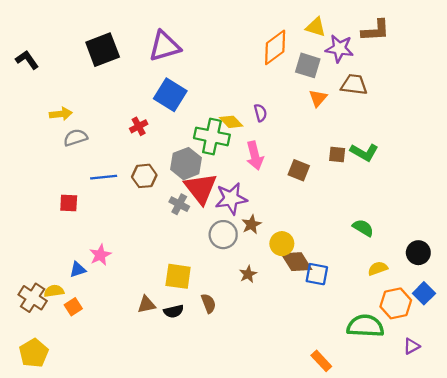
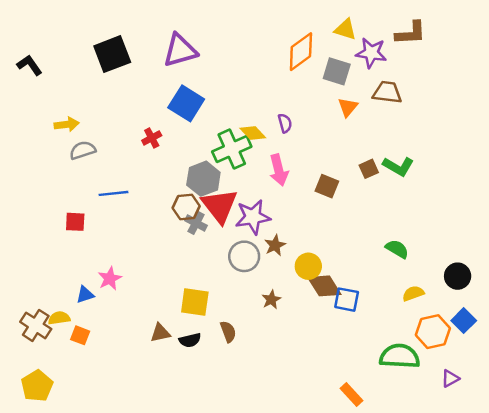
green cross: (212, 136) -> (232, 149), turned -36
brown square: (337, 155) -> (369, 169), turned -30
brown hexagon: (144, 176) -> (186, 207), moved
orange square: (73, 307) -> (80, 335), turned -36

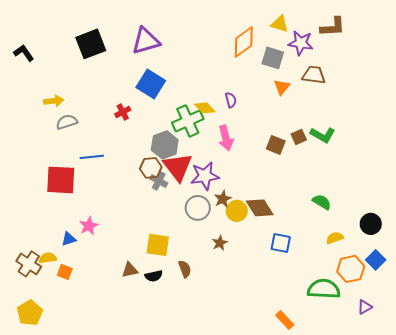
brown square: (327, 186) -> (276, 145), moved
red square: (75, 222) -> (61, 180), size x1.8
yellow circle: (308, 266) -> (237, 211), moved
brown diamond: (324, 286) -> (260, 208), moved

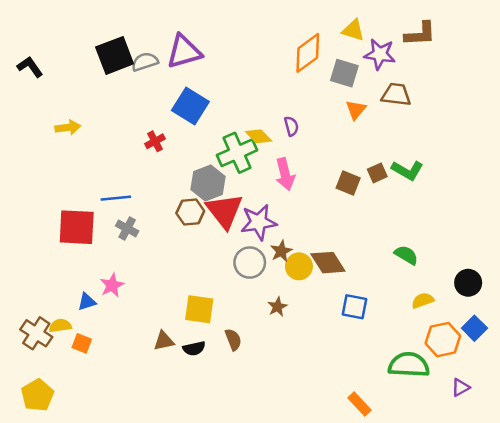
gray semicircle: (67, 122) -> (145, 62), moved
gray cross: (159, 181) -> (127, 228), moved

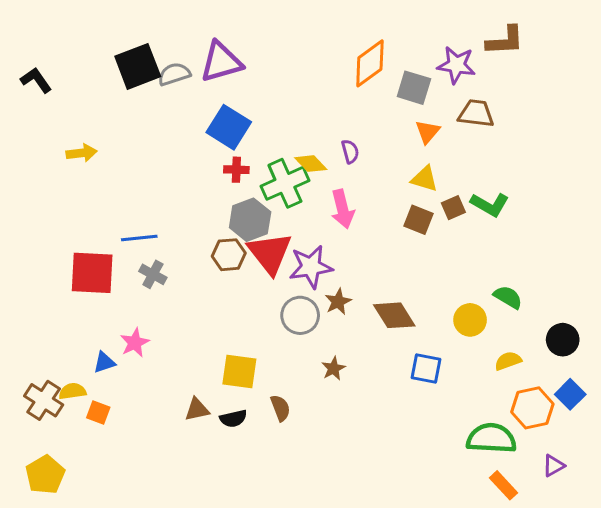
yellow triangle: (353, 30) -> (425, 179), moved
red cross: (155, 141) -> (236, 170), moved, turned 30
green semicircle: (406, 255) -> (508, 297), moved
yellow circle: (299, 266) -> (470, 320), moved
orange rectangle: (360, 404) -> (503, 485), moved

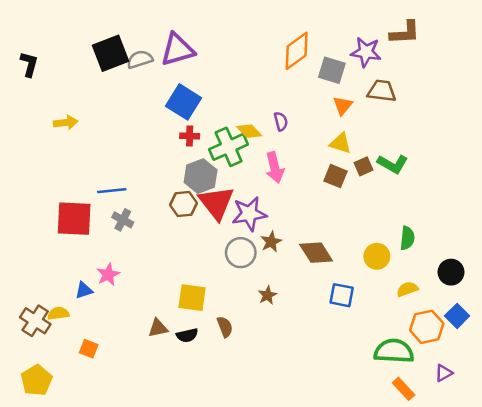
black L-shape: (36, 80) -> (29, 64), turned 50
green semicircle: (508, 297) -> (407, 238), turned 65
orange square: (98, 412) -> (89, 349), moved

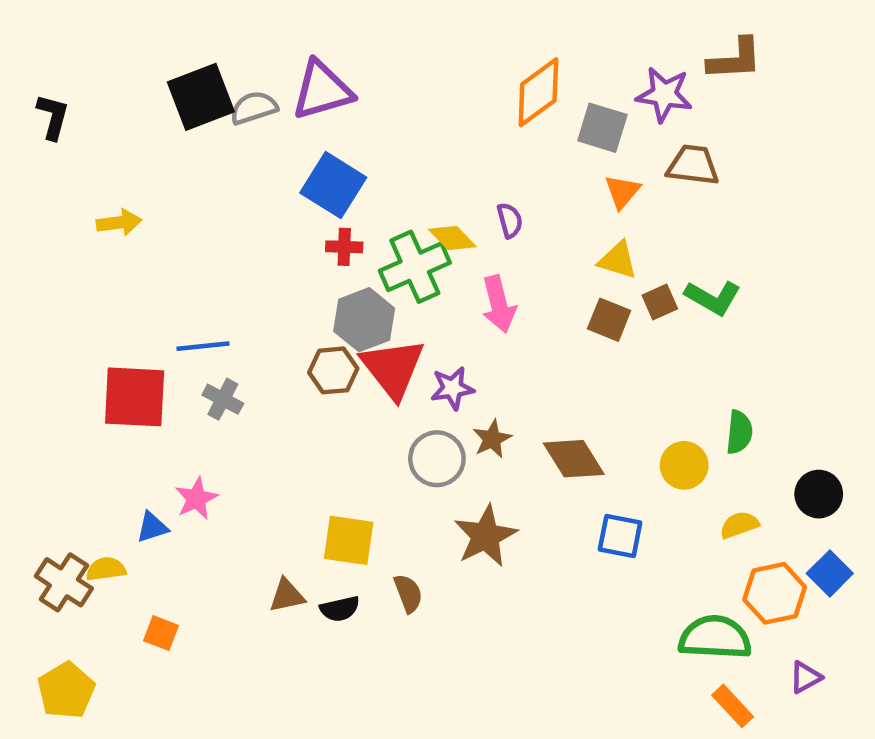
purple star: (249, 214) -> (452, 388), size x0.7
brown star: (267, 295) -> (485, 536), size x1.8

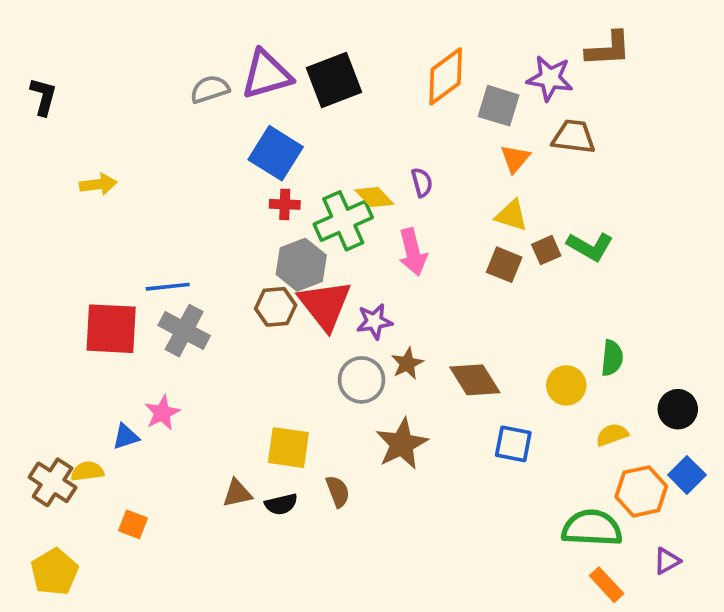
black square: (201, 97) -> (334, 80), moved
gray cross: (223, 399) -> (184, 331), size x1.5

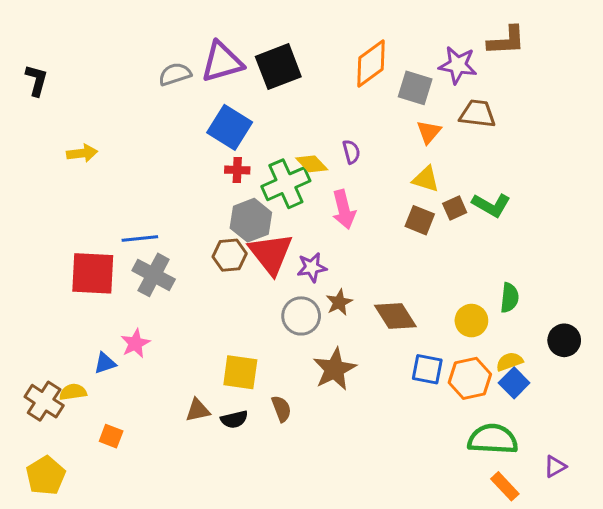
blue square: (687, 475) -> (514, 383), moved
orange hexagon: (641, 491) -> (470, 378), moved

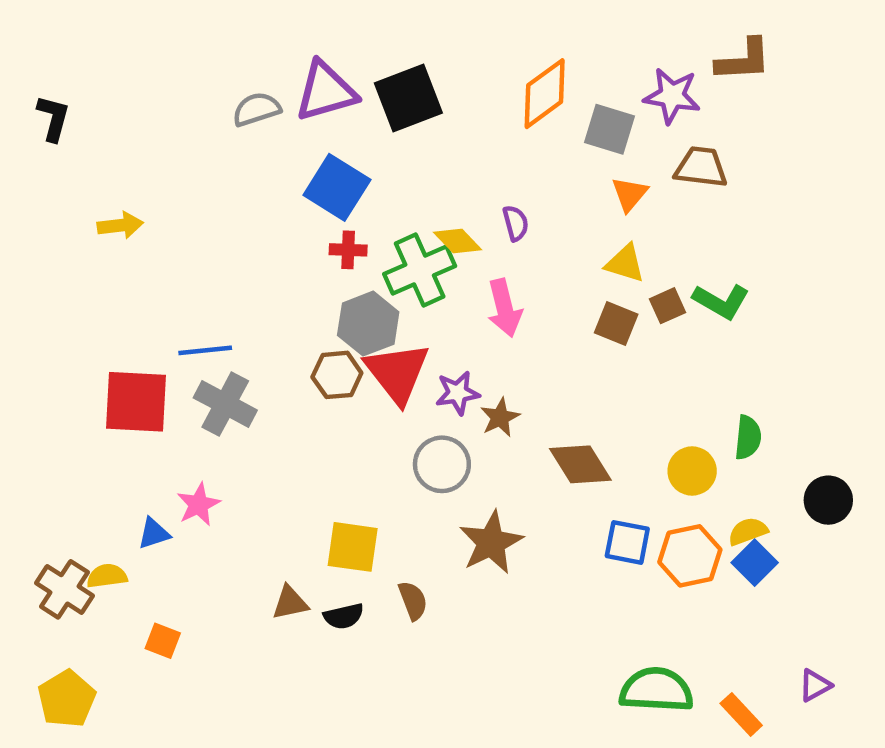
brown star: (339, 302) -> (500, 417), moved
green semicircle: (493, 439) -> (656, 690), moved

